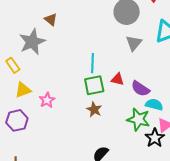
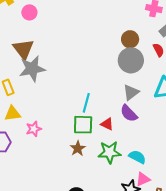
brown triangle: (51, 19) -> (23, 49), moved, size x1.6
purple semicircle: (140, 89) -> (129, 113), moved
green star: (138, 119) -> (110, 152), moved, turned -30

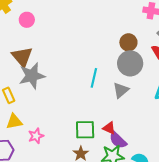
gray triangle: (131, 92) -> (121, 90), moved
cyan line: (86, 103) -> (94, 78), moved
purple semicircle: (129, 113) -> (118, 140), moved

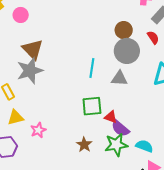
brown triangle: (22, 57) -> (33, 49), moved
gray triangle: (121, 90) -> (119, 78), turned 48
green square: (85, 130) -> (92, 106), moved

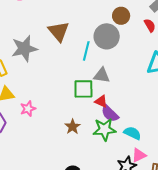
brown triangle: (33, 49) -> (59, 31), moved
gray circle: (127, 51) -> (107, 36), moved
gray triangle: (119, 78) -> (102, 75), moved

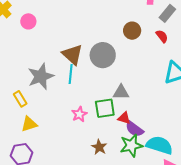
gray circle: (107, 36) -> (103, 55), moved
cyan line: (86, 51) -> (71, 74), moved
pink star: (28, 109) -> (79, 114), moved
cyan semicircle: (132, 133) -> (159, 145), size x1.5

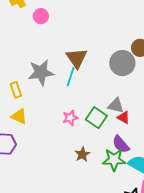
gray circle: (103, 55) -> (122, 63), moved
green square: (105, 108) -> (96, 118), turned 30
red triangle: (124, 118) -> (124, 117), moved
yellow triangle: (29, 124) -> (19, 116), turned 30

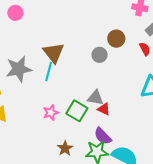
gray circle: (122, 63) -> (100, 55), size x0.6

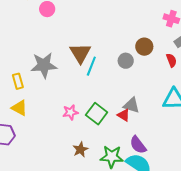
cyan line: (49, 71) -> (91, 66), moved
gray triangle: (95, 98) -> (131, 105), moved
purple semicircle: (103, 136) -> (138, 145), moved

